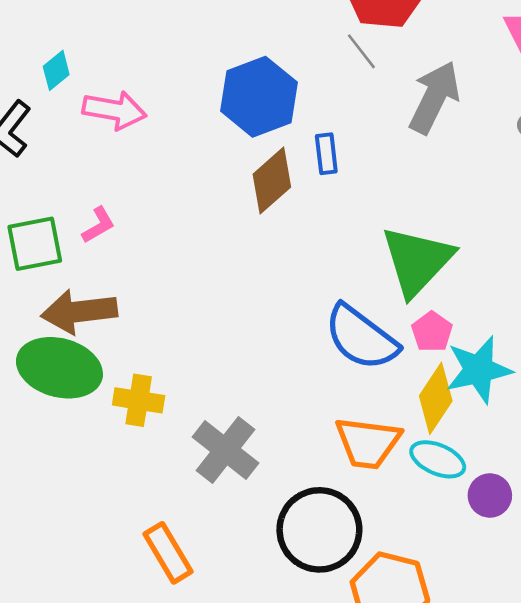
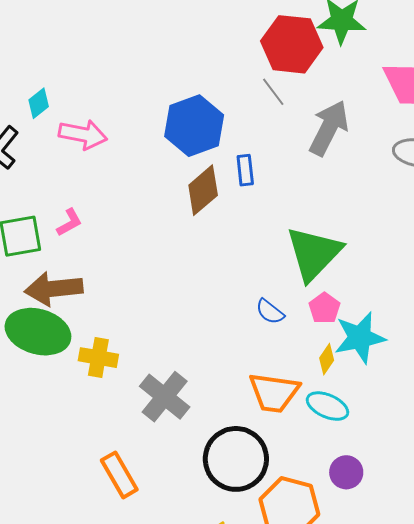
blue semicircle: (361, 337) -> (270, 312), size x0.5
yellow diamond: (436, 398) -> (327, 359), size x0.6
purple circle: (490, 495) -> (346, 472), moved

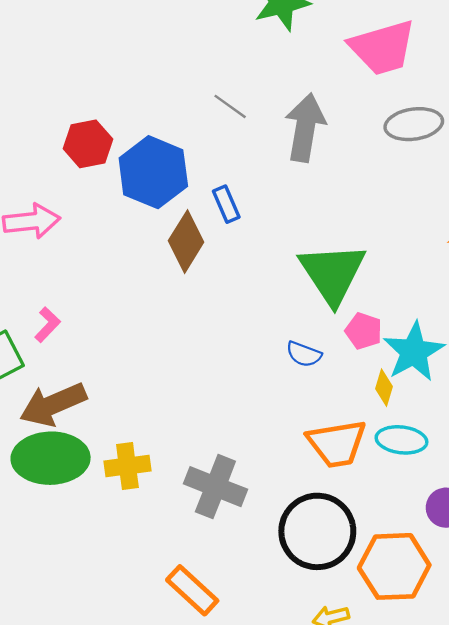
red hexagon: (292, 44) -> (88, 144), moved, size x0.7

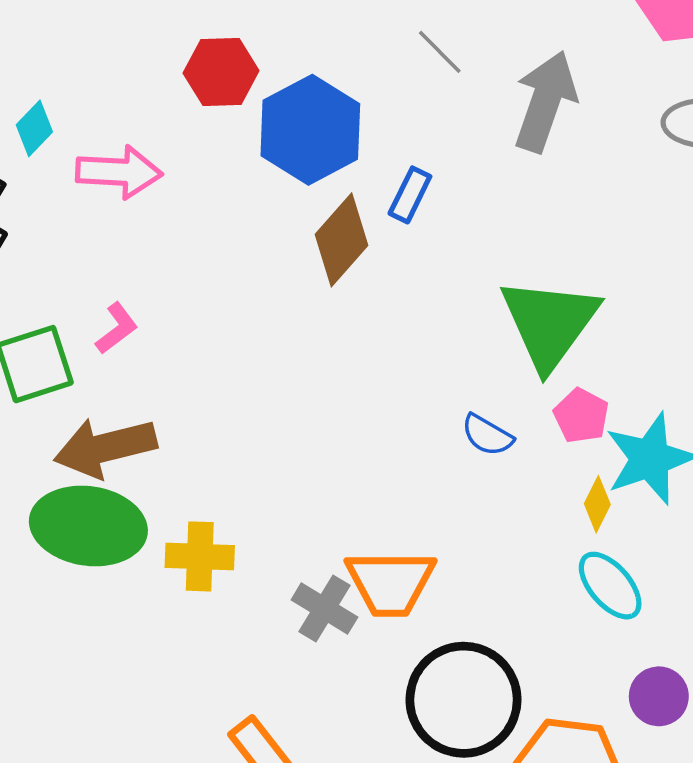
blue rectangle: (226, 204) -> (410, 195), turned 40
cyan ellipse: (401, 440) -> (610, 586), turned 33
orange trapezoid: (337, 444) -> (390, 583), moved
gray cross: (215, 487) -> (324, 608), size x0.7

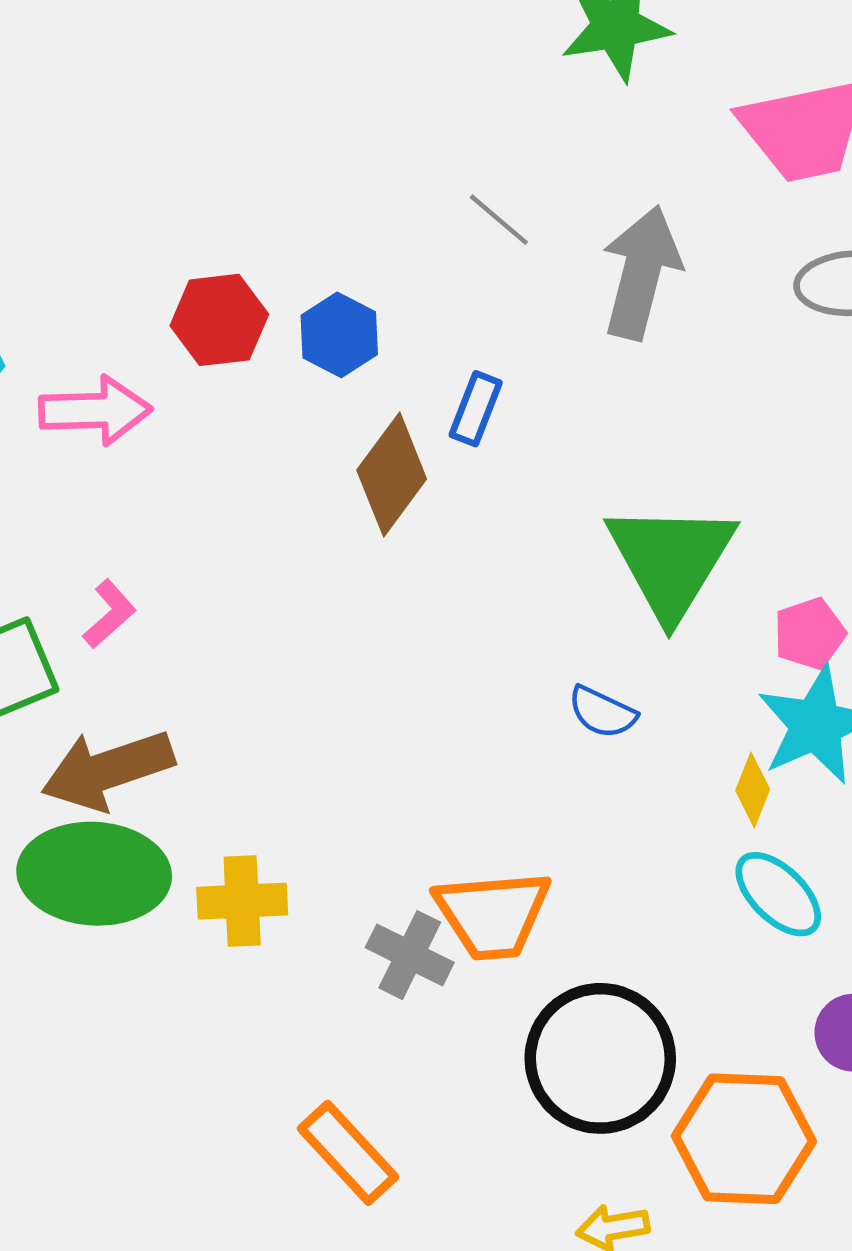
red hexagon: (221, 72) -> (219, 320), moved
blue hexagon: (310, 130) -> (339, 335), size x0.6
pink pentagon: (581, 416) -> (809, 634), moved, turned 30

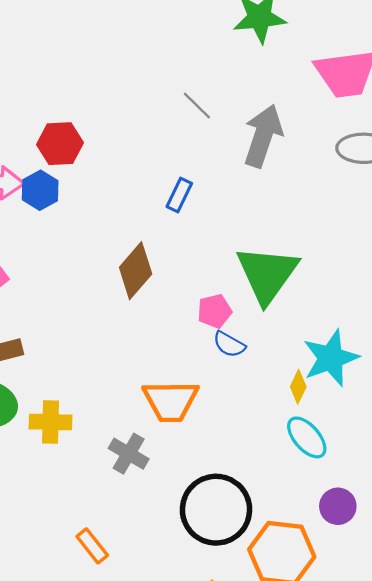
blue hexagon: (339, 335) -> (40, 190), moved
brown diamond: (392, 475) -> (136, 271), moved
pink pentagon: (809, 634) -> (215, 311), moved
orange trapezoid: (493, 914) -> (171, 401), moved
orange rectangle: (348, 1153) -> (92, 546), size x0.7

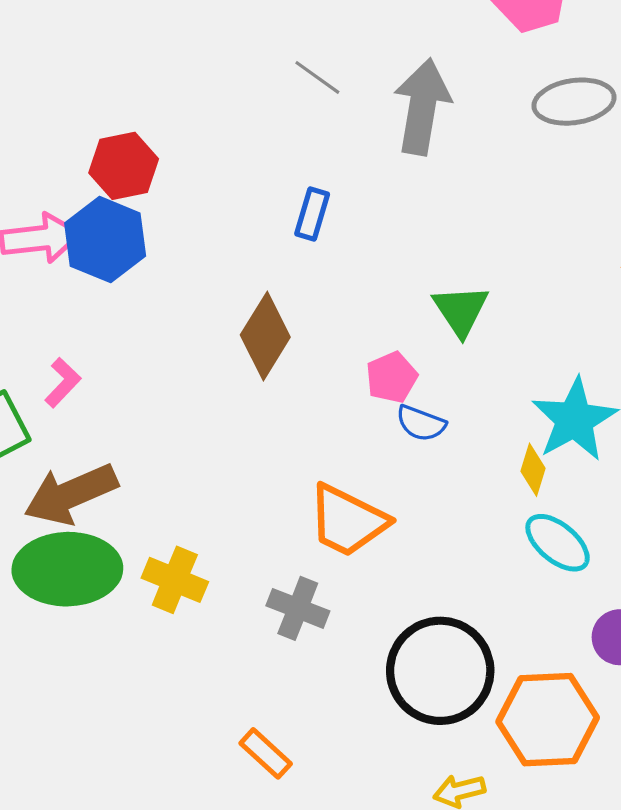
blue hexagon: (40, 190) -> (105, 240), size x1.4
green triangle: (267, 274) -> (461, 310), size x0.6
orange trapezoid: (171, 401) -> (348, 521), turned 36
yellow cross: (50, 422) -> (175, 580), turned 30

